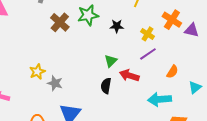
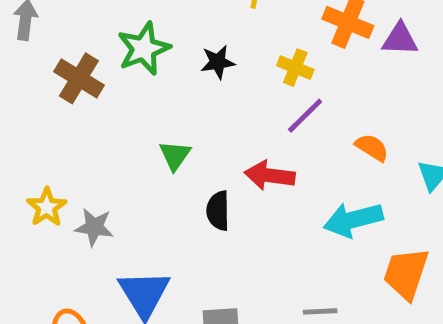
green triangle: (111, 61) -> (175, 155), moved
orange semicircle: (172, 72) -> (372, 147), turned -80

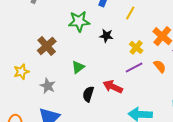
brown cross: (79, 78) -> (47, 46), moved
orange semicircle: (372, 147) -> (160, 66), moved
gray star: (94, 227) -> (48, 86), moved

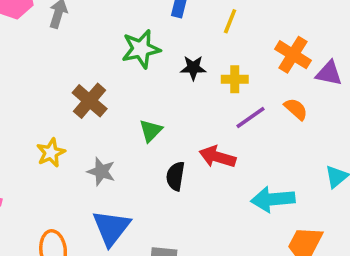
yellow cross: (136, 47) -> (235, 79), moved, turned -32

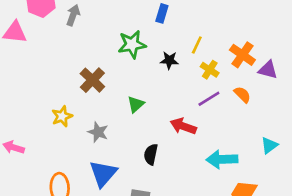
yellow line: (230, 21) -> (197, 45), moved
yellow cross: (235, 79) -> (210, 70), moved, turned 30
black semicircle: (175, 176) -> (151, 154), moved

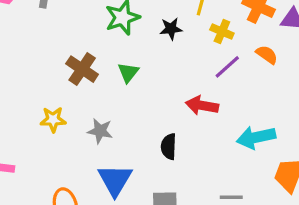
green triangle: (136, 104) -> (128, 72), moved
yellow star: (62, 116) -> (53, 119), turned 30

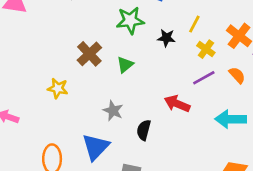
gray star: (100, 131) -> (113, 111), moved
cyan arrow: (256, 137) -> (231, 119), moved

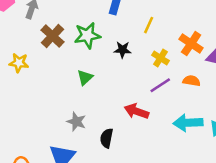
yellow line: (194, 24) -> (149, 25), moved
brown cross: (89, 54) -> (52, 36), moved
orange semicircle: (237, 75) -> (191, 81), turned -35
yellow star: (58, 88) -> (19, 63), moved

